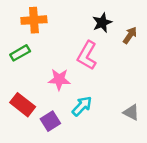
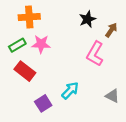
pink L-shape: (87, 55) -> (95, 54), moved
pink star: (59, 79) -> (41, 44), moved
red rectangle: (23, 105) -> (25, 71), moved

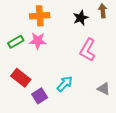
orange cross: (29, 17) -> (40, 16), moved
brown arrow: (111, 30) -> (103, 11), moved, turned -40
red rectangle: (25, 71) -> (21, 78), moved

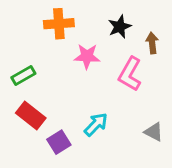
brown arrow: (103, 11) -> (152, 43), moved
pink star: (38, 41) -> (87, 56), moved
green rectangle: (16, 42) -> (23, 76), moved

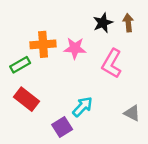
orange cross: (59, 24) -> (43, 44), moved
brown arrow: (152, 43) -> (128, 23), moved
purple square: (59, 142) -> (62, 127), moved

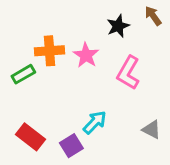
brown arrow: (128, 23) -> (153, 16), moved, turned -30
pink star: (75, 48) -> (86, 55), turned 30
red rectangle: (27, 99) -> (31, 137), moved

